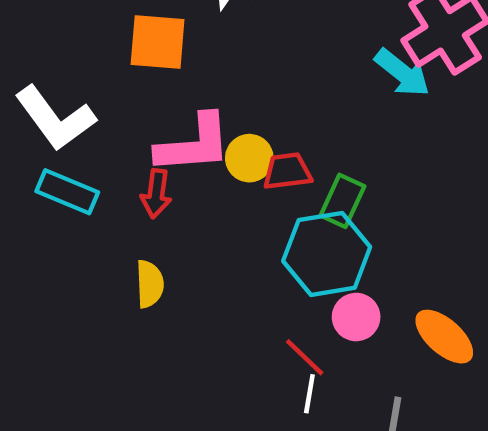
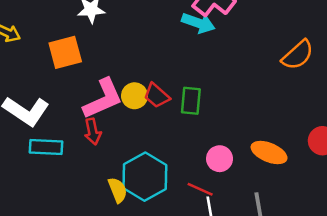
red trapezoid: (287, 171) -> (157, 96), turned -112
cyan hexagon: (327, 254) -> (145, 177), moved
yellow semicircle: (150, 284) -> (118, 190), moved

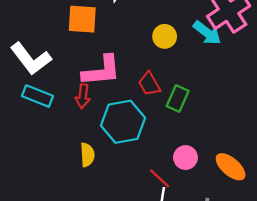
yellow circle: (135, 96) -> (165, 36), moved
cyan hexagon: (145, 177) -> (123, 122), moved

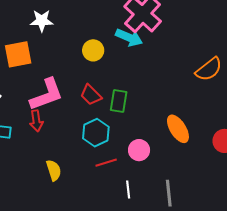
cyan hexagon: (123, 122) -> (96, 133), moved, size x0.7
orange ellipse: (231, 167) -> (178, 129), moved, turned 32
red line: (160, 178) -> (106, 163), moved, turned -45

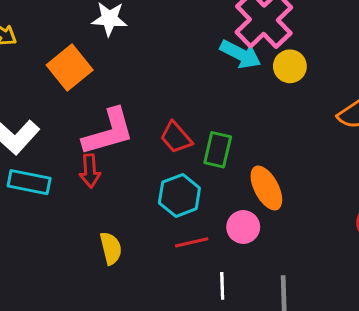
yellow circle: (93, 50) -> (290, 66), moved
orange square: (18, 54) -> (70, 68), turned -32
orange ellipse: (178, 129) -> (266, 188), moved

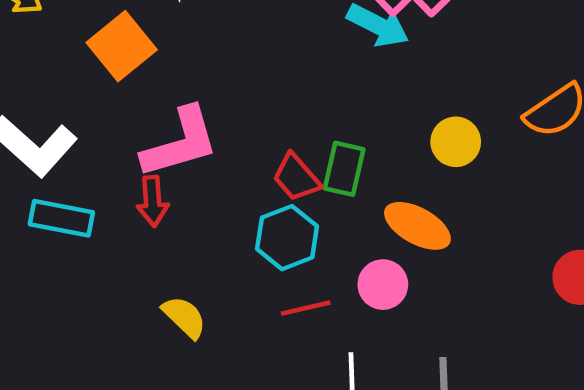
yellow circle: (290, 66) -> (456, 142), moved
red trapezoid: (176, 137) -> (296, 178), moved
orange ellipse: (266, 188) -> (417, 226), turned -33
yellow semicircle: (111, 248) -> (184, 317), turned -32

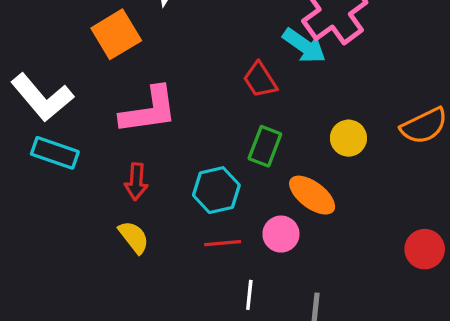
red trapezoid: (296, 178) -> (260, 80), moved
red arrow: (153, 201) -> (136, 182), moved

